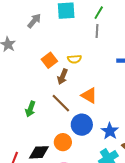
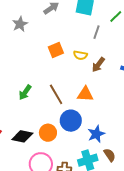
gray line: (97, 31) -> (97, 32), moved
brown arrow: (63, 77) -> (98, 65), moved
orange triangle: (89, 95) -> (85, 94), turned -42

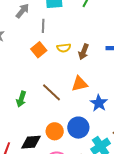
gray line: (97, 32) -> (43, 26), moved
blue circle: (71, 121) -> (78, 128), moved
blue star: (96, 134) -> (99, 103), moved

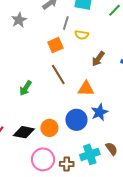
yellow semicircle: (64, 48) -> (82, 35), moved
brown line: (52, 92) -> (58, 75), moved
blue circle: (78, 128) -> (76, 120), moved

